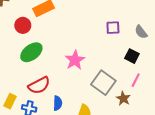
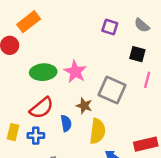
purple square: (113, 28) -> (110, 27), turned 32
green ellipse: (31, 52) -> (43, 72), moved, turned 45
brown star: (123, 98) -> (84, 106), moved

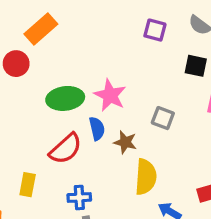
gray square: (112, 90) -> (163, 118), size x0.6
blue semicircle: (66, 123) -> (97, 129), moved
blue cross: (36, 136) -> (79, 197), moved

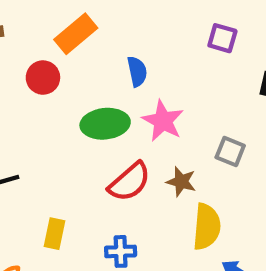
blue semicircle: (97, 129) -> (137, 71), moved
red semicircle: (66, 149) -> (130, 182), moved

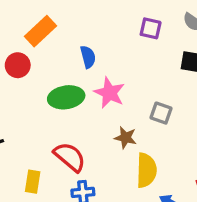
red semicircle: (130, 182) -> (70, 157), moved, turned -96

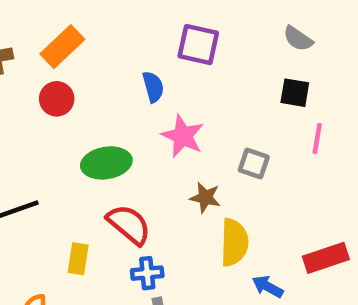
purple square: (151, 28) -> (198, 44), moved, size x1.4
orange rectangle: (40, 31) -> (62, 47), moved
green ellipse: (66, 97) -> (106, 163), moved

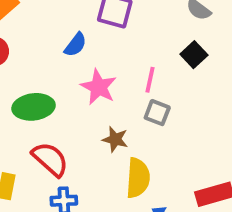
blue semicircle: (153, 87) -> (75, 45), turned 50
black square: (295, 93) -> (194, 55), turned 35
pink line: (317, 139) -> (150, 80), moved

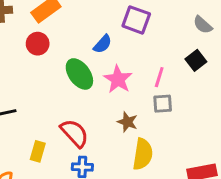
green ellipse: (34, 107) -> (79, 74), moved, turned 56
gray square: (157, 113) -> (163, 104), turned -30

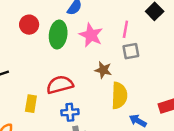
red circle: (38, 44) -> (29, 25), moved
green ellipse: (79, 74) -> (58, 35), turned 50
red semicircle: (74, 133) -> (60, 85), turned -55

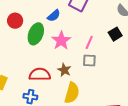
red semicircle: (60, 85) -> (40, 74), moved

